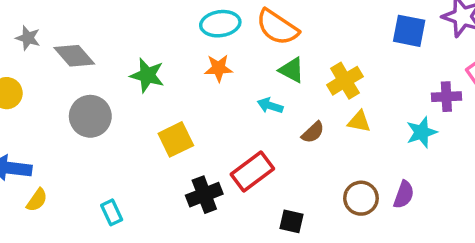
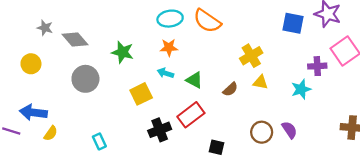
green triangle: (292, 70) -> (194, 80), moved
cyan arrow: (270, 106) -> (165, 73), moved
purple semicircle: (404, 195) -> (289, 130), turned -54

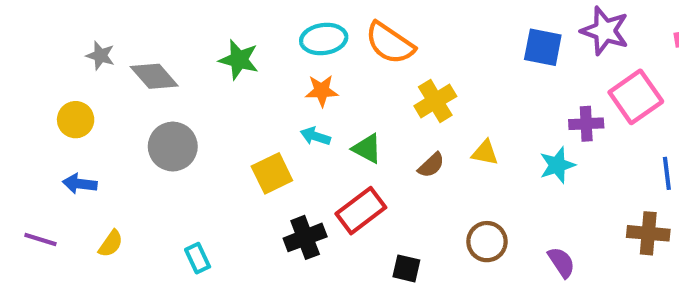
green star: (123, 52) -> (239, 60), moved
yellow cross: (251, 56) -> (435, 101), moved
blue arrow: (33, 112) -> (80, 184), moved, size x0.7
purple semicircle: (289, 130) -> (561, 262), moved

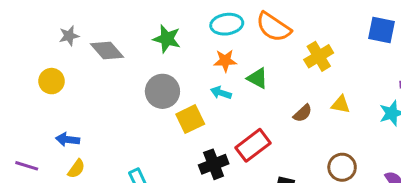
gray star: (100, 56) -> (69, 36), turned -30
yellow cross: (435, 101) -> (319, 56), moved
gray circle: (173, 147) -> (162, 91), moved
green triangle: (367, 149) -> (257, 78), moved
blue arrow: (80, 184) -> (68, 139), moved

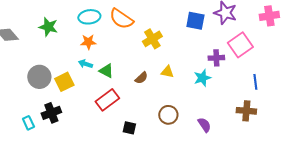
green triangle: (257, 78) -> (106, 71), moved
gray circle: (162, 91) -> (39, 77), moved
black cross: (214, 164) -> (51, 113), moved

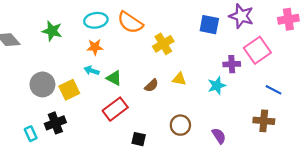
blue line: (255, 82) -> (273, 90), turned -56

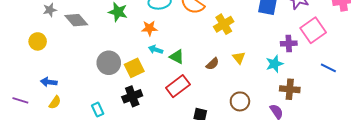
orange star: (95, 47) -> (149, 28), moved
yellow triangle: (179, 79) -> (239, 58), turned 40
brown cross: (264, 121) -> (290, 89), moved
black cross: (55, 123) -> (132, 96), moved

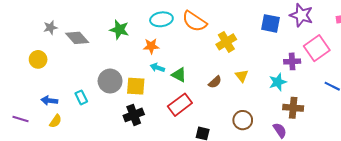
yellow square: (134, 68) -> (136, 86), turned 30
cyan rectangle: (98, 110) -> (81, 97), moved

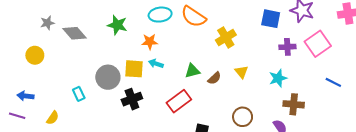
purple cross: (292, 61) -> (287, 47), moved
green triangle: (179, 75) -> (192, 71), moved, turned -42
yellow square: (136, 86) -> (134, 69), moved
blue arrow: (49, 101) -> (25, 96), moved
black cross: (134, 115) -> (132, 99), moved

